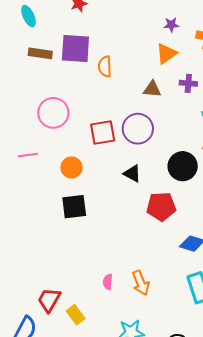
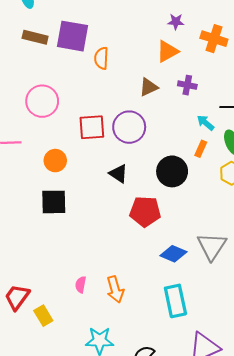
brown triangle: (152, 89) -> (149, 87), turned -36

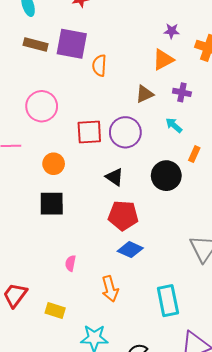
cyan arrow: (205, 123) -> (174, 125), moved
red pentagon: (145, 211) -> (123, 216), moved
blue diamond: (173, 254) -> (130, 250), moved
pink semicircle: (81, 285) -> (70, 263), moved
yellow rectangle: (43, 316) -> (55, 310), moved, turned -42

